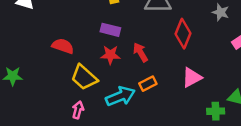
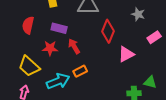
purple rectangle: (110, 30) -> (59, 28), moved
red semicircle: (63, 46) -> (28, 25), moved, turned -96
pink triangle: (192, 77) -> (126, 54), moved

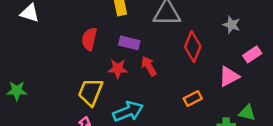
pink triangle: (126, 54) -> (229, 76), moved
yellow trapezoid: (29, 66) -> (91, 92), turned 70
orange rectangle: (80, 71) -> (193, 98), moved

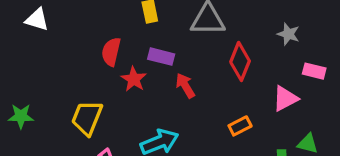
pink rectangle: (252, 54) -> (314, 71), turned 48
red star: (118, 69) -> (134, 79), moved, turned 30
yellow trapezoid: (91, 92) -> (87, 118), moved

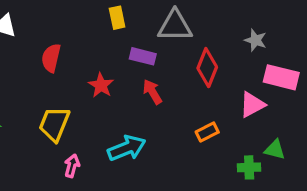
red semicircle: (111, 52) -> (51, 58), moved
purple rectangle: (161, 57) -> (143, 56), moved
pink rectangle: (314, 71) -> (281, 77), size x1.5

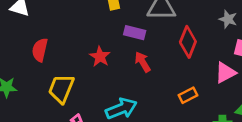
red semicircle: (51, 58) -> (40, 50), moved

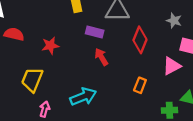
red semicircle: (40, 50) -> (14, 34), moved, turned 90
red star: (100, 57) -> (50, 46), moved, turned 30
orange rectangle: (188, 95) -> (140, 85), turned -42

